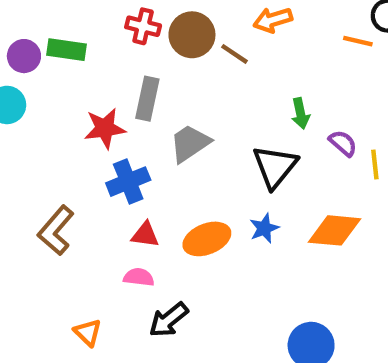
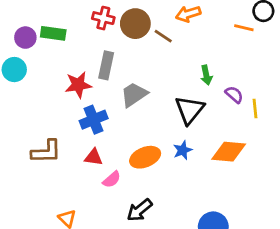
brown L-shape: (56, 230) -> (46, 152), turned -132
red triangle: (145, 235) -> (94, 157), moved
pink semicircle: (139, 277) -> (112, 179), moved, turned 132
black arrow: (169, 320) -> (139, 210), moved

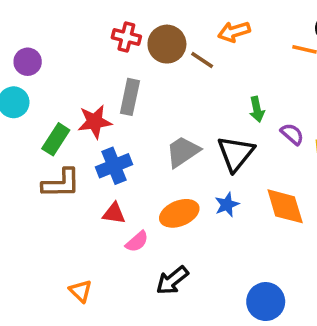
green rectangle: (53, 33) -> (56, 139), moved, turned -65
gray trapezoid: (134, 95) -> (183, 152), moved
brown L-shape: (46, 152) -> (61, 183), moved
orange diamond: (229, 152) -> (285, 206), turned 68

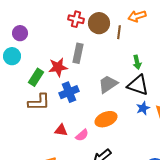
brown line: (202, 60) -> (119, 32), turned 64
green arrow: (257, 109) -> (137, 62), moved
black triangle: (236, 153) -> (138, 85), turned -50
blue star: (227, 205) -> (143, 108), moved
red triangle: (114, 213) -> (61, 130), moved

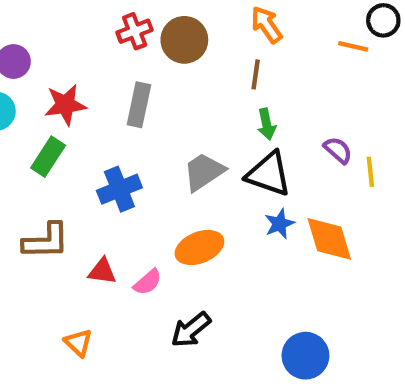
orange arrow: (137, 16) -> (267, 25), turned 72
red cross: (76, 19) -> (135, 31), turned -35
brown line: (119, 32) -> (256, 74), moved
red star: (58, 67) -> (65, 105), moved
brown L-shape: (39, 102) -> (46, 241), moved

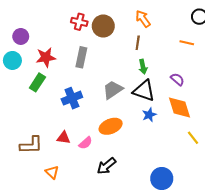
red cross: (135, 31) -> (79, 22), turned 35
orange line: (353, 46) -> (187, 43), moved
yellow line: (370, 172) -> (193, 138), moved, turned -32
orange diamond: (329, 239) -> (179, 107), moved
brown L-shape: (46, 241) -> (31, 145), moved

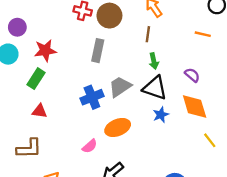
gray rectangle: (81, 57) -> (98, 51), moved
blue cross: (72, 98) -> (92, 97), moved
red triangle: (64, 138) -> (39, 111), moved

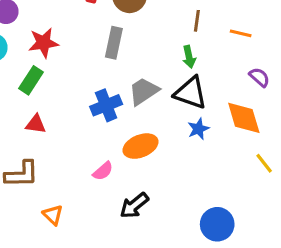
brown line: (148, 34) -> (197, 21), moved
orange line: (203, 34) -> (241, 33), moved
purple semicircle: (192, 75) -> (259, 77), moved

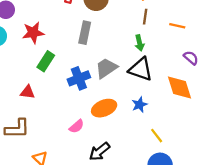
green rectangle: (31, 80) -> (46, 61), moved
blue star: (198, 129) -> (139, 105), moved
yellow line: (264, 163) -> (157, 136), moved

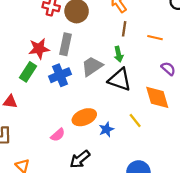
red star: (33, 33) -> (39, 49), moved
gray trapezoid: (106, 68) -> (92, 66), moved
blue cross: (79, 78) -> (60, 75), moved
blue star: (139, 105) -> (106, 129), moved
yellow line: (157, 136) -> (135, 121), moved

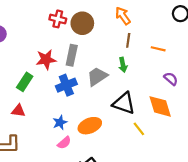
green rectangle: (28, 72) -> (25, 82), moved
black triangle: (120, 80) -> (124, 103), moved
blue star: (106, 129) -> (60, 122), moved

